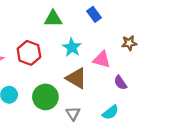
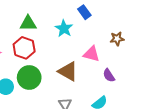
green triangle: (53, 19) -> (28, 23), moved
cyan star: (72, 47) -> (64, 28), moved
green circle: (45, 97) -> (29, 77), moved

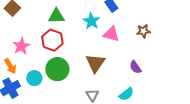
pink triangle: (91, 54) -> (111, 34), moved
brown triangle: (68, 71) -> (95, 63), turned 35

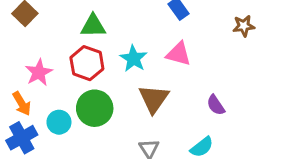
cyan star: (91, 21) -> (133, 59), moved
brown star: (143, 31) -> (244, 26), moved

